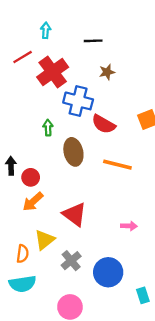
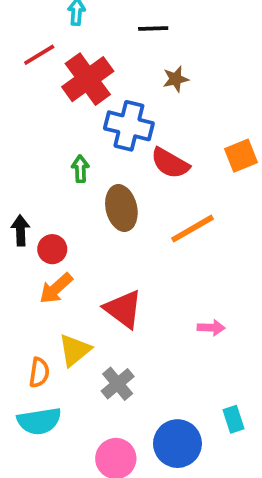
orange line: (117, 165) -> (192, 229), turned -44
blue circle: (108, 272) -> (177, 444), moved
cyan rectangle: (143, 295) -> (234, 419), moved

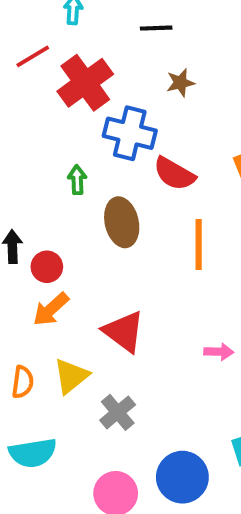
orange line: (192, 229) -> (199, 245), turned -60
orange semicircle: (39, 373) -> (23, 382), moved

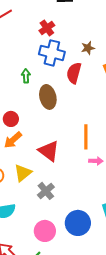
red cross: (85, 83) -> (47, 28), moved, size x0.6
brown star: (180, 83) -> (88, 48), moved
red semicircle: (174, 174) -> (74, 73), turned 75
orange line: (199, 245) -> (86, 137), moved

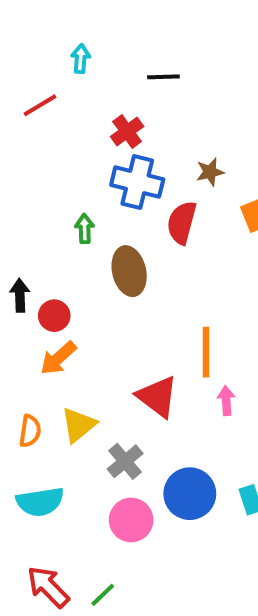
red triangle: (49, 151) -> (157, 397), moved
pink arrow: (96, 161) -> (226, 401), turned -96
blue circle: (78, 223) -> (190, 494), moved
pink circle: (45, 231) -> (131, 520), moved

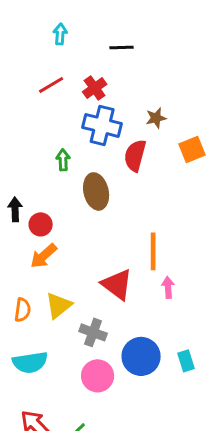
red line: (40, 105) -> (51, 85), moved
gray cross: (125, 461) -> (93, 332), turned -30

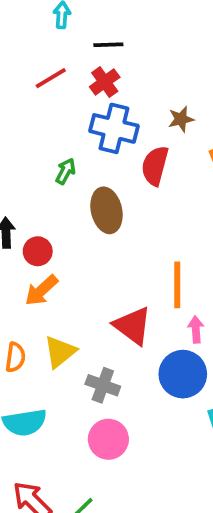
black line: (122, 48) -> (108, 45), moved
green arrow: (63, 160) -> (66, 171), turned 30
blue circle: (141, 356) -> (183, 374), moved

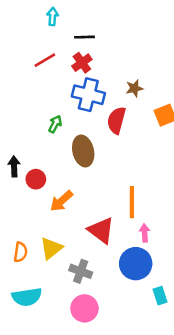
orange arrow: (41, 290) -> (61, 201), moved

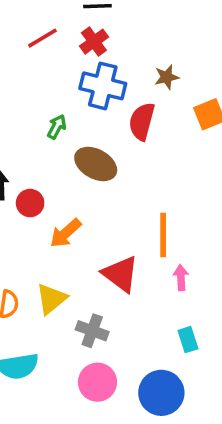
brown ellipse: (83, 151) -> (96, 164), turned -48
blue circle: (136, 264) -> (161, 393), moved
cyan rectangle: (160, 296) -> (188, 340), moved

